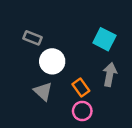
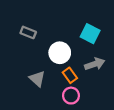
white circle: (52, 61) -> (60, 53), moved
gray arrow: (110, 74) -> (95, 64), turned 60

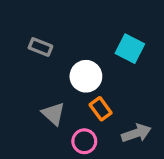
gray arrow: (95, 64) -> (136, 133), moved
pink circle: (71, 96) -> (84, 141), moved

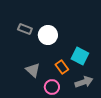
cyan square: (130, 49) -> (80, 56), moved
white circle: (86, 76) -> (48, 35), moved

